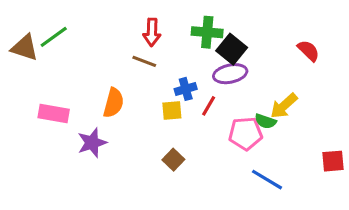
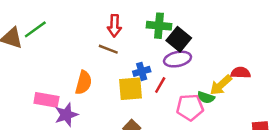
red semicircle: (308, 51) -> (241, 73), moved, turned -42
yellow square: (172, 110) -> (131, 89), size x1.5
pink rectangle: (54, 114) -> (46, 100), moved

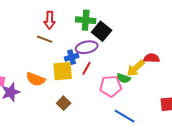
purple ellipse: (178, 59) -> (87, 47), moved
orange semicircle: (84, 83) -> (36, 79), moved, turned 96

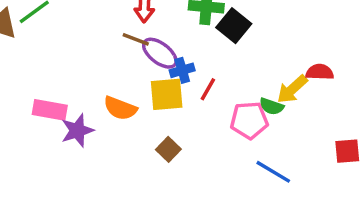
purple ellipse: (87, 47) -> (160, 53), moved, turned 50

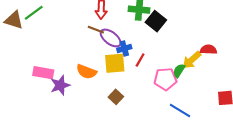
green semicircle: (272, 106) -> (179, 71), turned 104

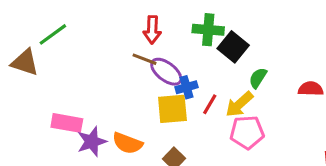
brown triangle: (14, 20) -> (25, 62), moved
yellow arrow: (192, 60) -> (239, 104), moved
green semicircle: (179, 71) -> (258, 78), moved
orange semicircle: (86, 72) -> (127, 143), moved

